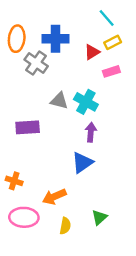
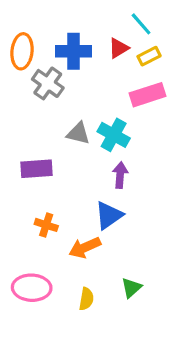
red triangle: (92, 52) -> (119, 48), moved
pink rectangle: (111, 71) -> (147, 95), size x1.5
orange cross: (14, 181) -> (46, 225), moved
orange arrow: (54, 197) -> (85, 247), moved

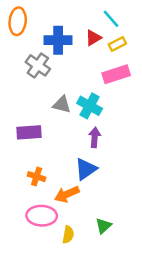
orange ellipse: (22, 51) -> (18, 21), moved
pink ellipse: (32, 288) -> (42, 216), moved

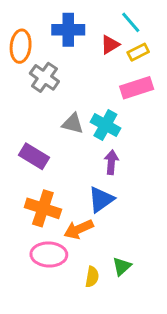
orange ellipse: (18, 21) -> (21, 46), moved
blue cross: (58, 40) -> (68, 30), moved
purple rectangle: (29, 132) -> (34, 156), turned 35
orange cross: (37, 177) -> (43, 208), size x1.6
yellow semicircle: (68, 235) -> (92, 277), moved

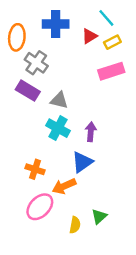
cyan cross: (105, 125) -> (58, 128), moved
purple rectangle: (34, 156) -> (28, 91), moved
orange cross: (43, 208) -> (35, 169), size x0.7
pink ellipse: (49, 254) -> (40, 207), turned -48

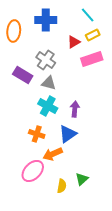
red triangle: (89, 36) -> (74, 42), moved
gray cross: (36, 63) -> (46, 60), moved
orange cross: (35, 169) -> (37, 134), moved

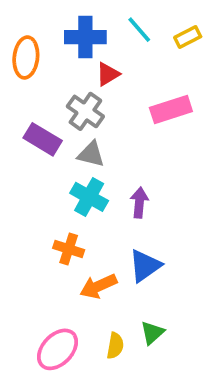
cyan line: (88, 15) -> (139, 30), moved
yellow rectangle: (93, 35) -> (188, 37), moved
red triangle: (74, 42) -> (108, 74), moved
blue triangle: (68, 134) -> (145, 266), moved
pink ellipse: (33, 171) -> (58, 349), moved

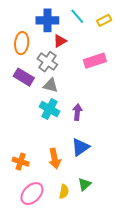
orange ellipse: (26, 57) -> (22, 43), moved
orange cross: (69, 249) -> (21, 162), moved
orange arrow: (98, 286) -> (55, 158), turned -78

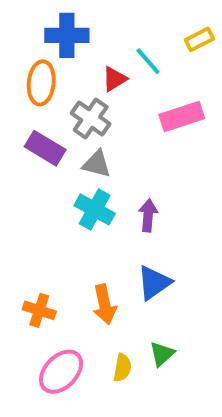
cyan line: (77, 16) -> (148, 61), moved
blue cross: (47, 20) -> (67, 35), moved

